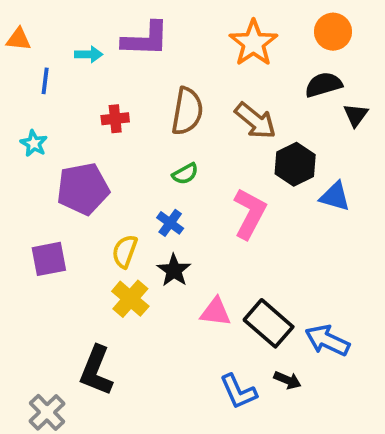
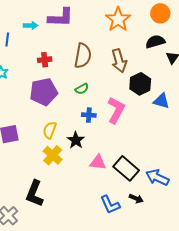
brown arrow: (255, 121) -> (119, 61), turned 35
purple pentagon: (83, 189) -> (44, 92), moved
blue cross: (170, 223) -> (89, 115), moved, turned -32

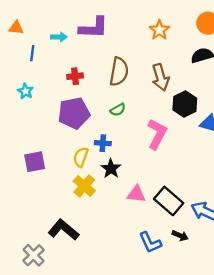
orange star: (118, 19) -> (159, 30), size x0.7
blue cross: (89, 115) -> (103, 143), moved
black L-shape: (35, 194) -> (64, 230), turned 108

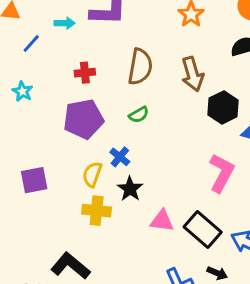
blue line: (32, 53) -> (31, 44), turned 35
pink L-shape: (157, 134) -> (222, 173), moved
blue cross: (103, 143) -> (120, 157), turned 35
yellow cross: (84, 186) -> (97, 211), turned -35

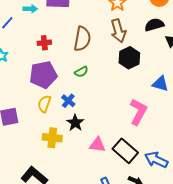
brown arrow: (192, 74) -> (118, 31), moved
black hexagon: (223, 107) -> (129, 58), moved
yellow semicircle: (92, 174) -> (44, 104), moved

